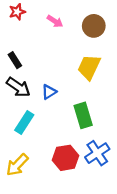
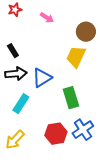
brown circle: (94, 26) -> (86, 32), moved
black arrow: (18, 87) -> (16, 74), turned -40
blue triangle: (49, 92) -> (42, 78), size x1.5

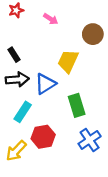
yellow trapezoid: (76, 57) -> (68, 61), moved
red hexagon: (56, 134) -> (43, 137), moved

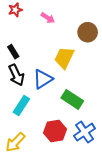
black arrow: (17, 79) -> (16, 75), turned 70
green rectangle: (77, 105) -> (72, 99), turned -40
red hexagon: (43, 137) -> (55, 131), moved

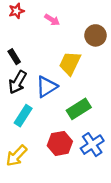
black arrow: (16, 75) -> (18, 82), turned 55
green rectangle: (72, 99) -> (79, 109), turned -65

